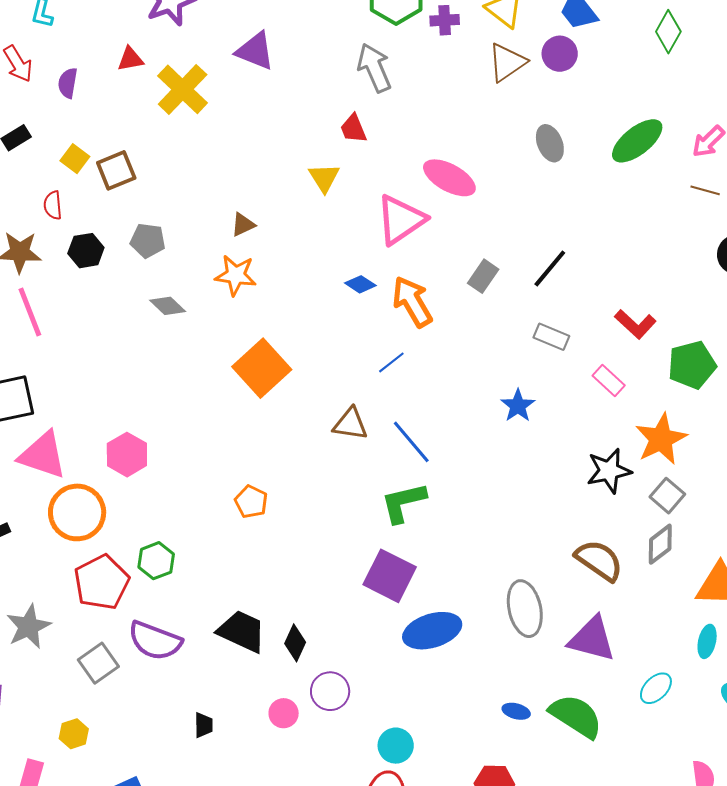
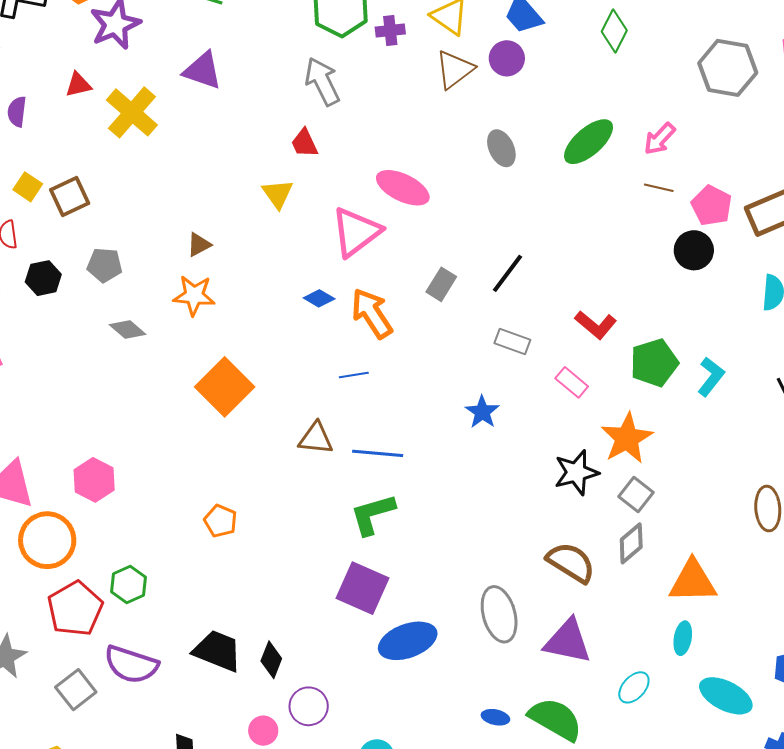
blue line: (391, 362) -> (354, 375), turned 32
blue line: (411, 442) -> (378, 453), turned -42

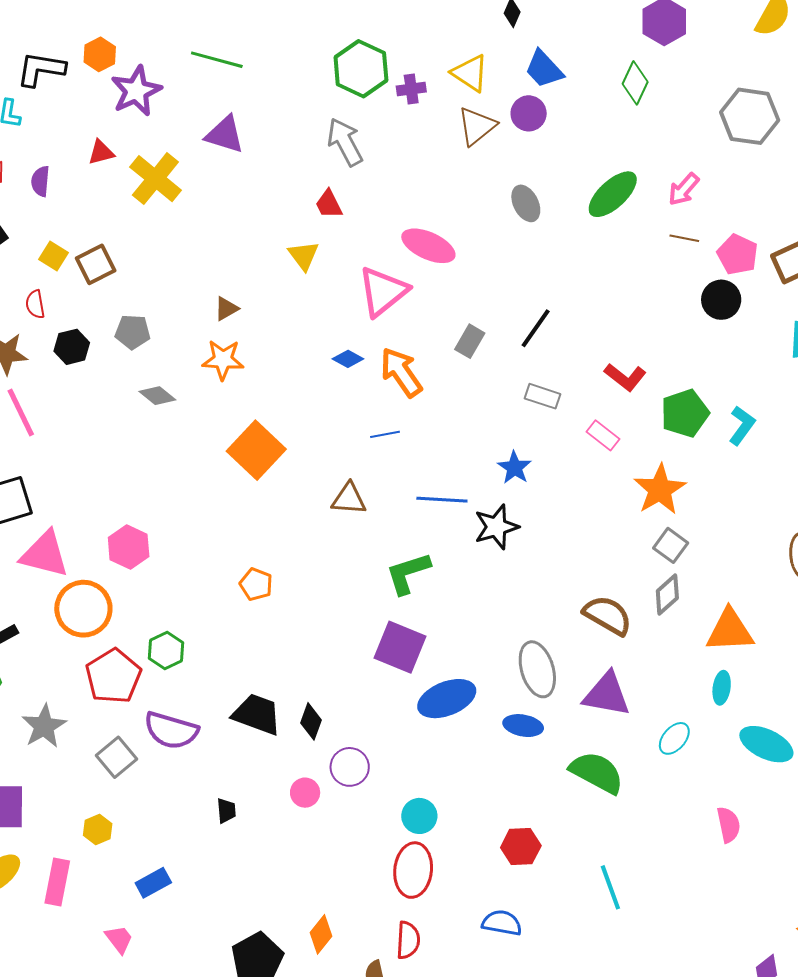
blue line: (378, 453) -> (442, 500), moved
black star: (576, 472) -> (496, 527), moved
blue ellipse: (495, 717) -> (523, 726), moved, size x1.4

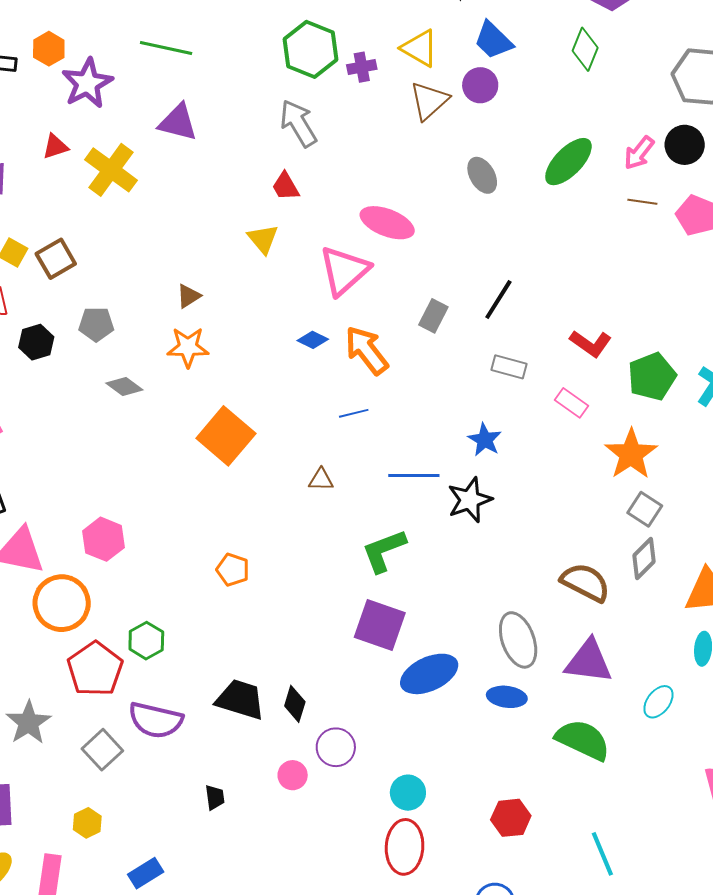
black circle: (721, 300) -> (685, 145), moved
brown triangle: (349, 499) -> (321, 480), size x0.7

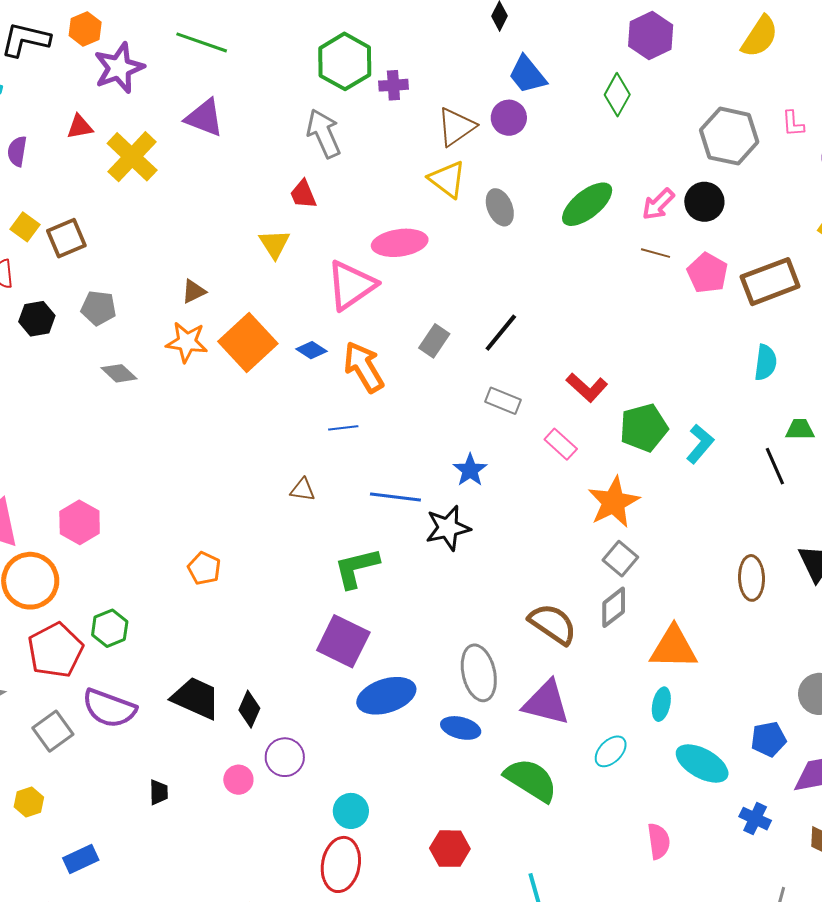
yellow triangle: (420, 48) -> (447, 179), moved
pink ellipse: (387, 223) -> (400, 243), turned -36
orange square: (226, 436) -> (248, 342), moved

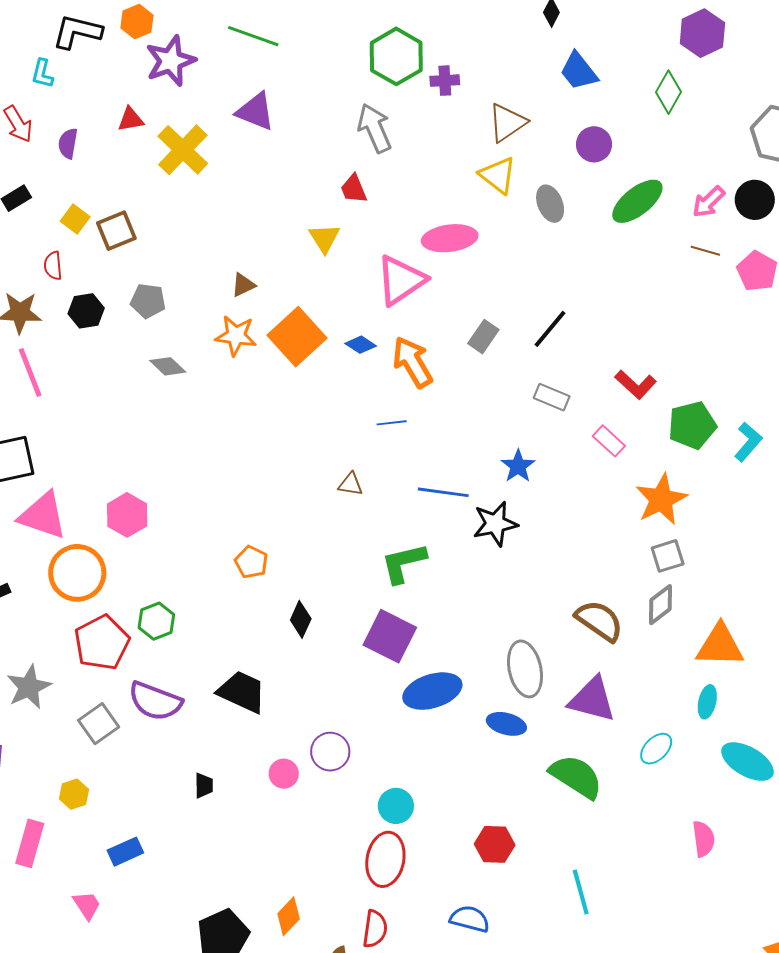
purple circle: (509, 118) -> (594, 144), moved
gray square: (620, 559) -> (668, 556), turned 32
black diamond: (249, 709) -> (301, 619), moved

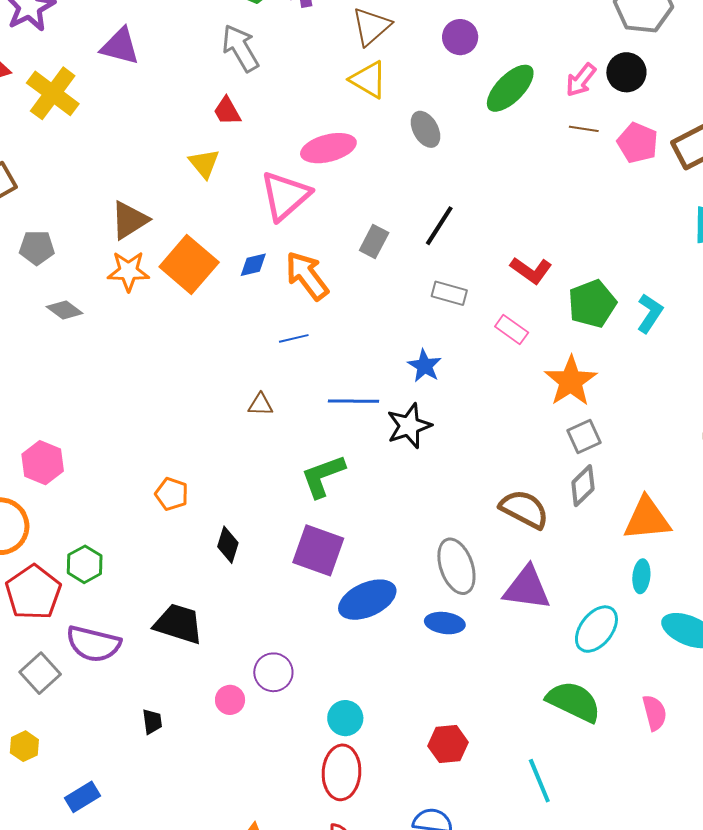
gray ellipse: (550, 204) -> (426, 129), moved
brown triangle: (243, 285) -> (129, 220), size x1.6
blue diamond: (361, 345) -> (253, 265), turned -40
cyan ellipse: (656, 749) -> (596, 629), size x1.4
green semicircle: (576, 777) -> (574, 702), moved

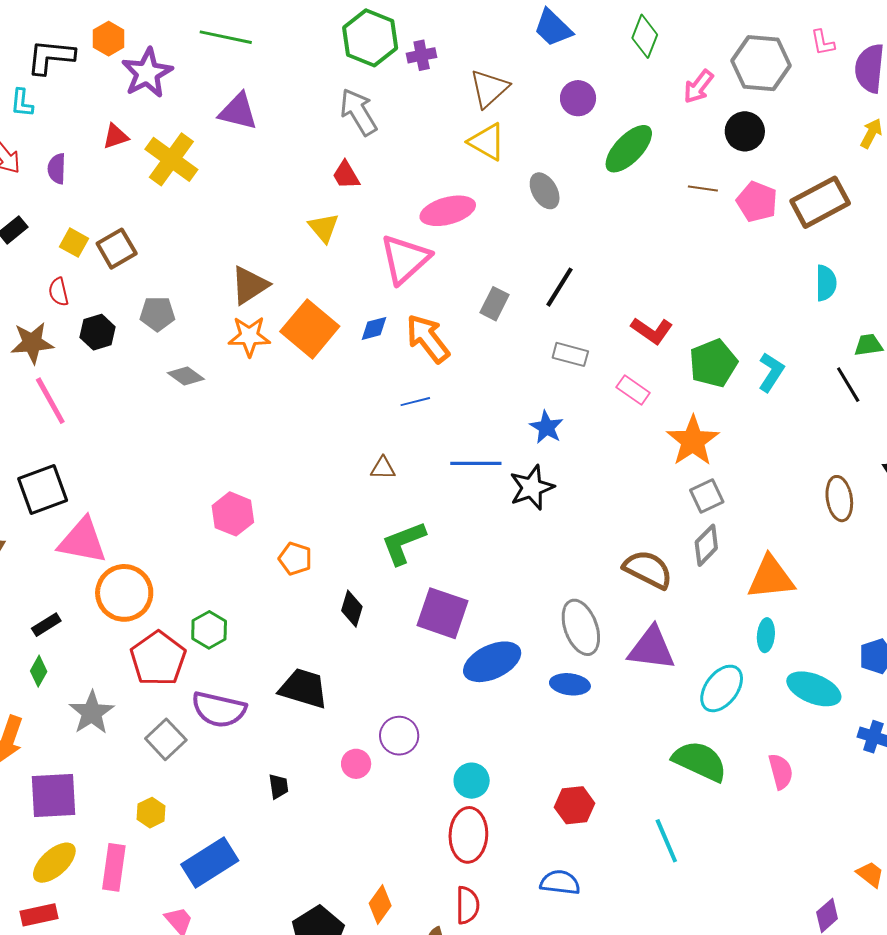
pink arrow: (581, 80) -> (698, 87), moved
pink hexagon: (43, 463) -> (233, 514), moved
green L-shape: (323, 476) -> (403, 543), moved
blue rectangle: (82, 797) -> (210, 862), size x1.6

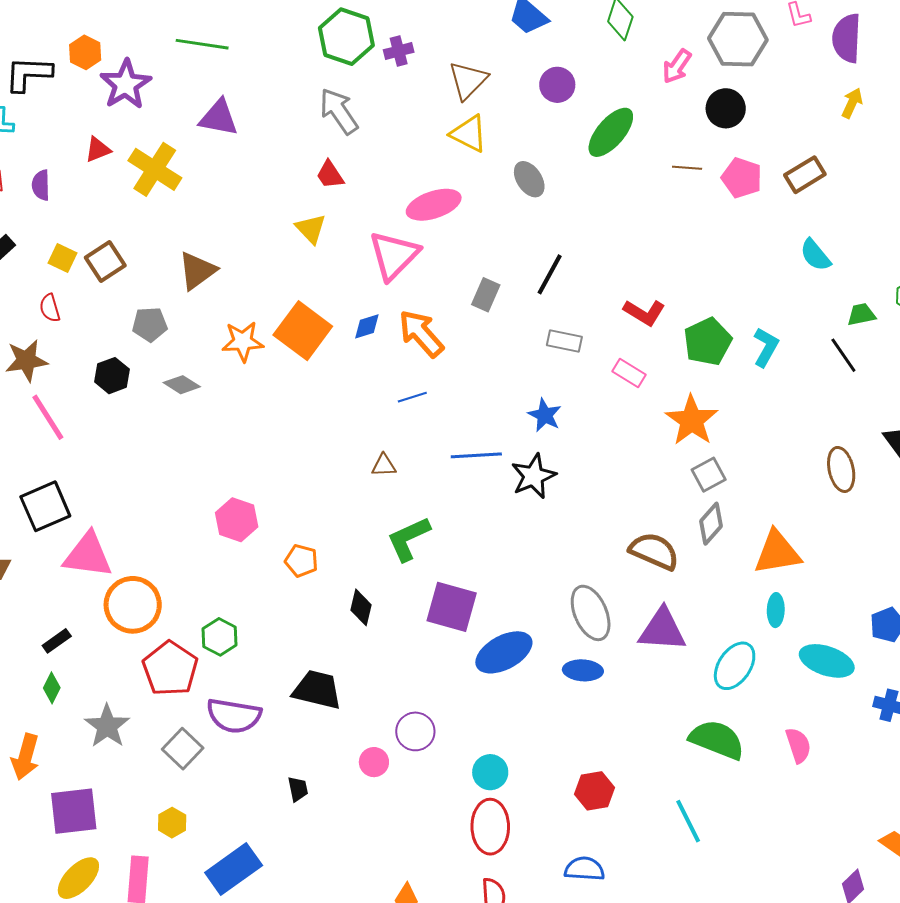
brown rectangle: (820, 202) -> (805, 175), size x0.7
cyan semicircle: (826, 283) -> (815, 255), turned 144
brown triangle: (250, 285) -> (197, 271), moved
black hexagon: (98, 332) -> (112, 376), moved

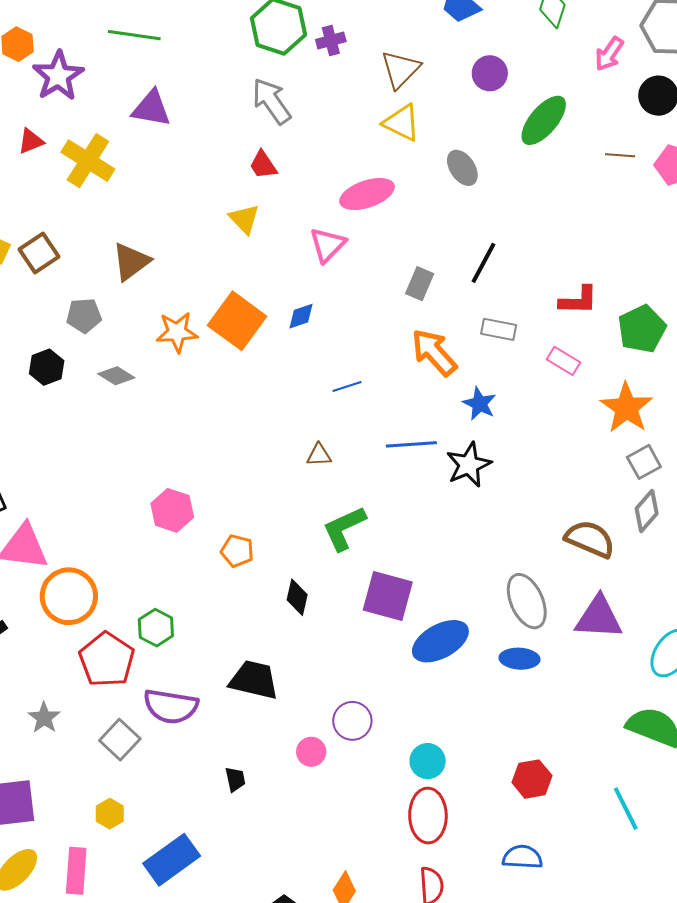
pink triangle: (394, 255) -> (328, 245), size x0.7
red L-shape: (644, 312) -> (578, 300), turned -30
orange arrow: (421, 333) -> (434, 352), moved
gray star: (107, 726) -> (44, 718), size x0.7

